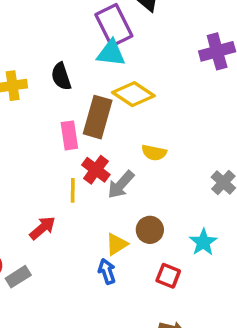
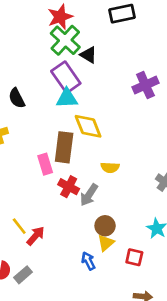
black semicircle: (61, 76) -> (17, 98), moved
yellow diamond: (133, 94) -> (88, 126), turned 44
yellow line: (73, 190) -> (19, 226), moved, turned -30
brown circle: (150, 230) -> (105, 226), moved
yellow triangle: (117, 244) -> (106, 243), moved

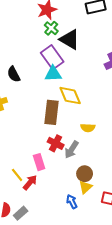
green cross: (65, 40) -> (51, 28), size x0.6
black triangle: (88, 55) -> (70, 39), size x1.5
pink rectangle: (45, 164) -> (39, 162), moved

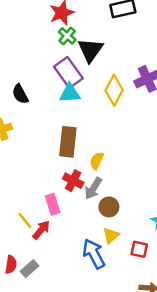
black triangle: (70, 39) -> (90, 50), turned 35
yellow diamond: (70, 96) -> (114, 90), moved, turned 50
yellow semicircle: (88, 128) -> (97, 161), moved, turned 112
brown circle: (85, 174) -> (109, 207), moved
blue arrow: (72, 202) -> (94, 254), size x1.6

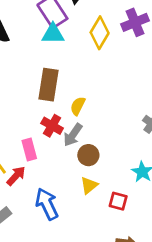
blue arrow: (94, 254) -> (47, 204), moved

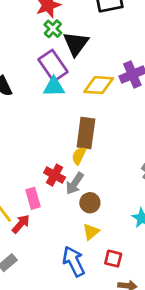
yellow diamond: (100, 33) -> (99, 85), turned 64
brown rectangle: (48, 85) -> (86, 133), moved
red square: (118, 201) -> (113, 259), moved
blue arrow: (47, 204) -> (74, 261), moved

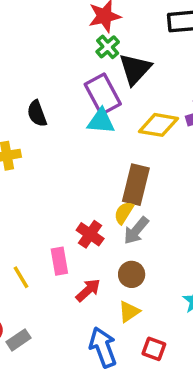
gray arrow: (75, 184) -> (136, 231), moved
red arrow: (21, 224) -> (88, 290), moved

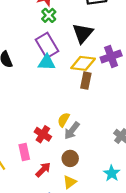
black triangle: (135, 69) -> (83, 33), moved
brown rectangle: (136, 185) -> (86, 81), moved, size x0.7

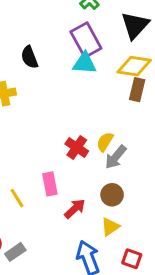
red cross: (43, 134) -> (77, 147), moved

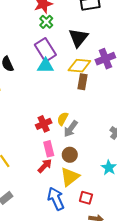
red cross: (77, 147) -> (44, 124), turned 35
pink rectangle: (50, 184) -> (49, 149), moved
yellow triangle: (110, 227) -> (70, 177), size x1.5

